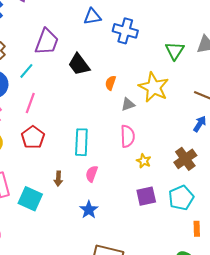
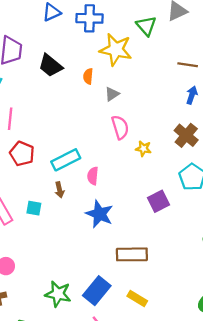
yellow star: (154, 87) -> (116, 50), moved
cyan rectangle: (81, 142) -> (66, 160), moved, turned 75
purple square: (146, 196) -> (158, 201), moved
cyan square: (30, 199) -> (34, 208), moved, size x0.6
blue star: (89, 210) -> (99, 214), size x1.4

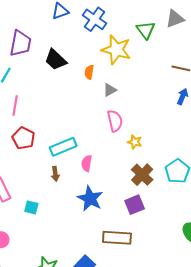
blue cross: (90, 18) -> (94, 19), turned 30
brown cross: (186, 135) -> (142, 175), moved
purple square: (158, 201) -> (135, 205), moved
cyan square: (34, 208) -> (31, 207), moved

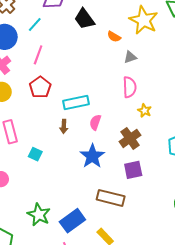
orange semicircle: (89, 72) -> (114, 37), turned -80
brown cross: (142, 175) -> (130, 138), moved

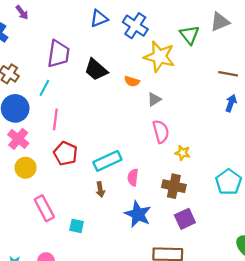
brown cross: (130, 138) -> (174, 186), turned -30

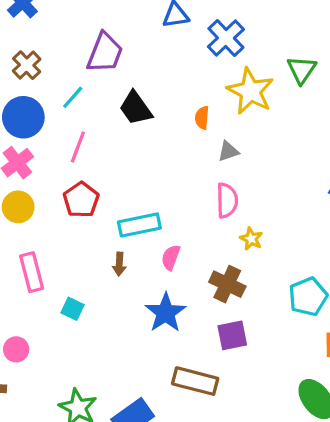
black trapezoid: (96, 70) -> (136, 108), moved
orange semicircle: (132, 81) -> (202, 118), turned 64

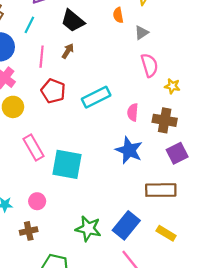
pink semicircle: (171, 257) -> (133, 112), moved
brown arrow: (119, 264) -> (68, 51), moved, turned -136
cyan square: (72, 309) -> (67, 164), size x2.0

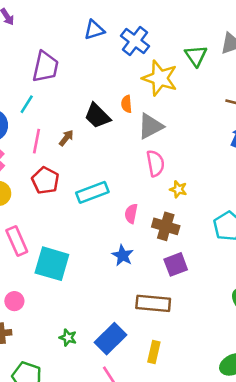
black trapezoid: (73, 21) -> (97, 116), moved
gray triangle: (142, 33) -> (150, 126), size x1.6
blue star: (129, 150) -> (123, 255), size x0.7
green star: (88, 229) -> (68, 338), size x0.6
yellow rectangle: (166, 233) -> (154, 352), turned 66

